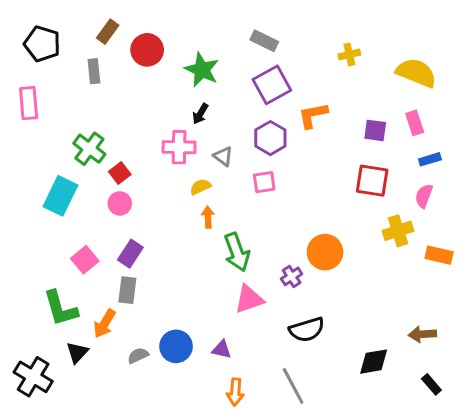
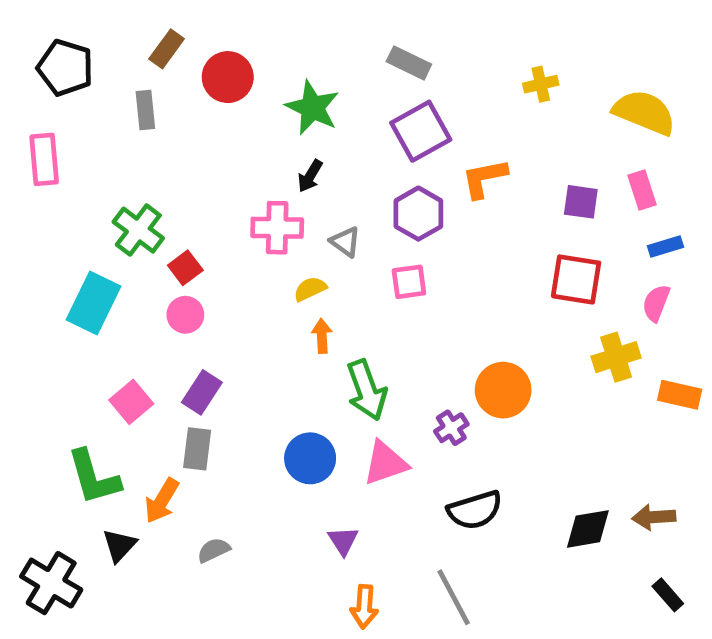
blue circle: (176, 346) -> (310, 458), moved
purple triangle: (222, 349) -> (343, 541), turned 45
black diamond: (374, 362) -> (588, 529), moved

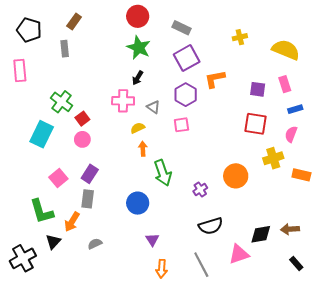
red circle: (228, 77) -> (138, 16), moved
orange circle: (503, 390) -> (236, 176), moved
pink triangle: (385, 463) -> (239, 254), moved
black cross: (51, 583) -> (23, 258), turned 30

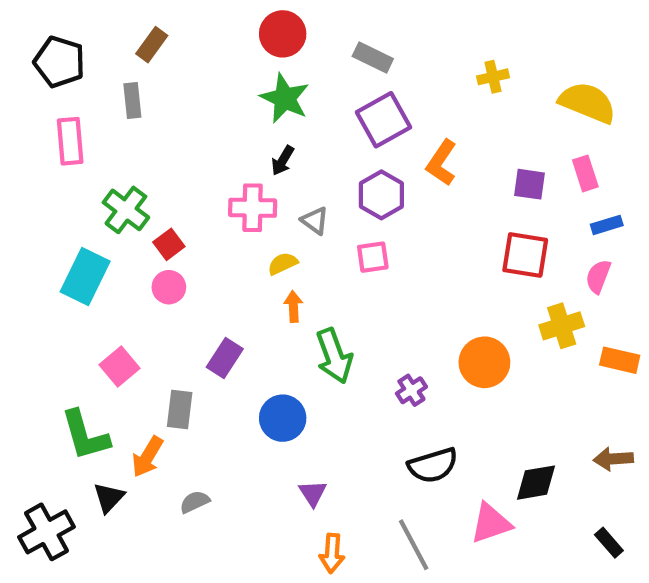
pink rectangle: (20, 71) -> (70, 141), moved
orange L-shape: (215, 79) -> (441, 163), turned -45
purple rectangle: (90, 174) -> (225, 358), moved
brown arrow: (290, 229) -> (613, 459), moved

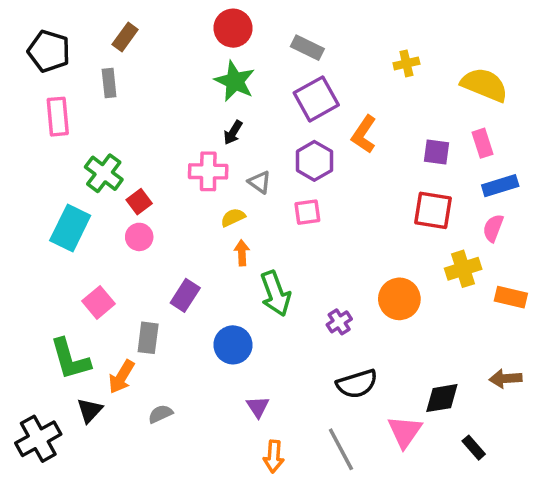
blue rectangle: (607, 225) -> (500, 186), size x1.4
pink triangle: (491, 523) -> (405, 432), turned -36
black rectangle: (609, 543) -> (474, 448), moved

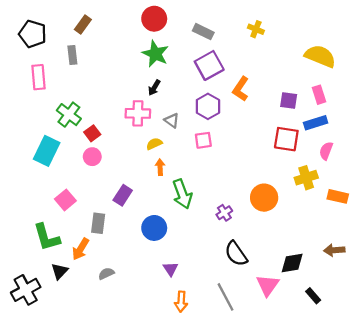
yellow cross: (406, 63) -> (256, 29), moved, turned 35
blue rectangle: (500, 186) -> (316, 123), moved
black semicircle: (357, 384) -> (236, 254), turned 72

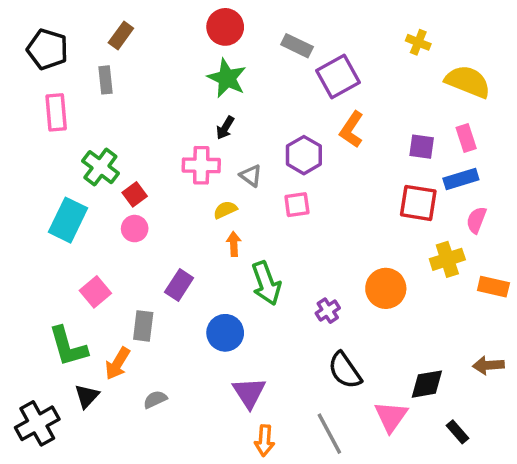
yellow cross: (256, 29) -> (418, 42), moved
purple square: (209, 65) -> (338, 76), moved
purple triangle: (171, 269) -> (249, 393), size x1.5

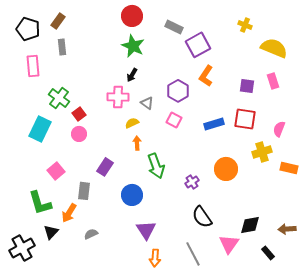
brown rectangle: (121, 35) -> (58, 21), moved
blue rectangle: (461, 179) -> (214, 124), moved
pink square: (297, 205) -> (174, 120), turned 35
brown arrow: (488, 365) -> (287, 229), moved

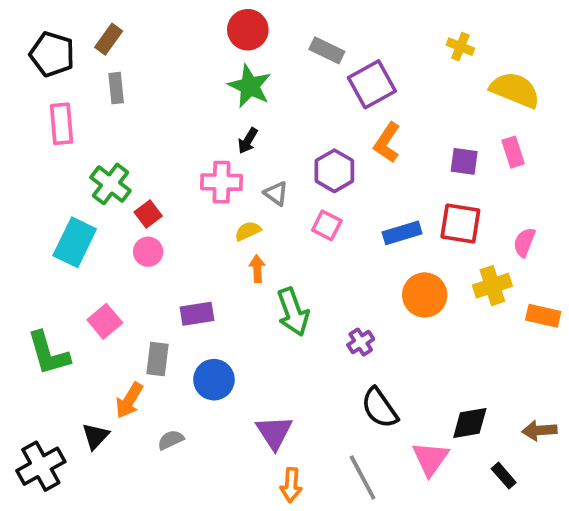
purple rectangle: (105, 167) -> (197, 314), turned 48
orange circle: (226, 169) -> (425, 295), moved
blue circle: (132, 195) -> (214, 380), moved
green L-shape: (40, 203) -> (48, 353), moved

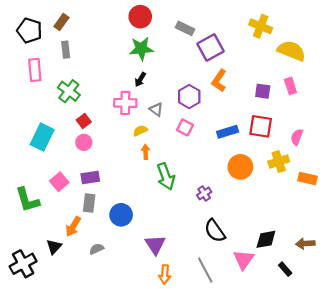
yellow cross: (460, 47) -> (261, 26), size x1.5
green star: (250, 86) -> (141, 49), turned -30
green cross: (110, 184) -> (69, 91), moved
purple rectangle: (197, 314) -> (90, 178), moved

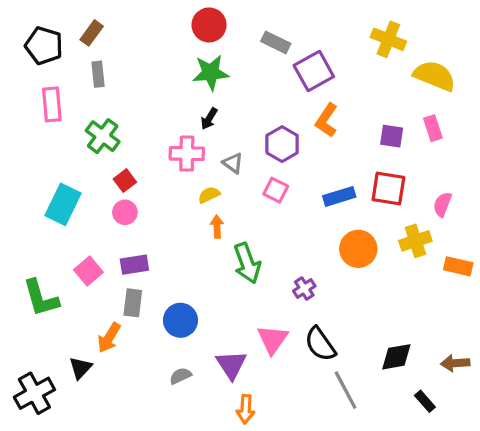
gray semicircle: (97, 249) -> (180, 376), moved
pink triangle: (244, 260) -> (273, 339), moved
gray line: (205, 270) -> (346, 390), moved

